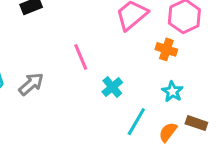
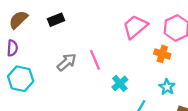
gray arrow: (31, 84) -> (67, 62), moved

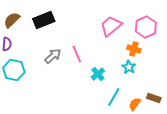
black rectangle: (56, 20) -> (44, 20), size x1.5
cyan star: (167, 87) -> (129, 67), moved

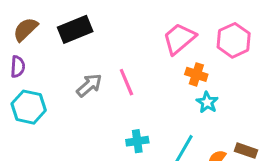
orange cross: (134, 49) -> (196, 74), moved
cyan cross: (98, 74) -> (137, 141), moved, turned 32

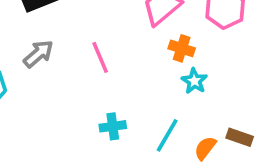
gray arrow: (89, 85) -> (38, 54), moved

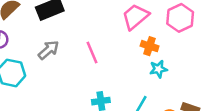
cyan star: (194, 81) -> (158, 69), turned 30

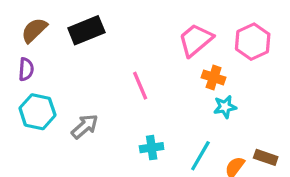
gray arrow: (49, 50) -> (85, 126), moved

